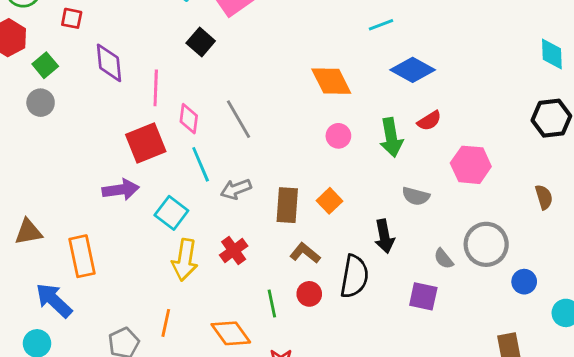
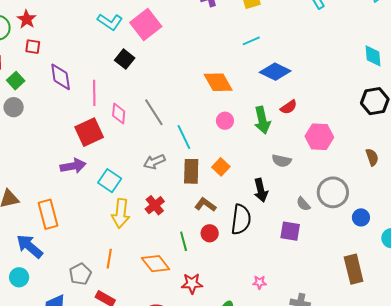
cyan line: (201, 164) -> (184, 137), moved

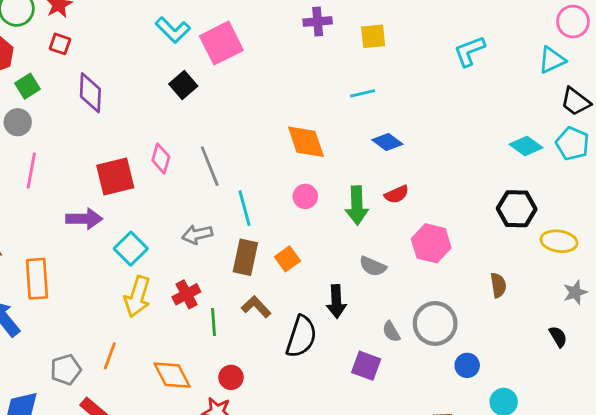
cyan diamond: (373, 56) -> (526, 146), turned -60
blue diamond: (275, 72) -> (387, 142), size x0.7
pink line: (94, 93) -> (31, 170), moved
red circle: (210, 233) -> (231, 377), moved
green line: (184, 241) -> (213, 322), moved

